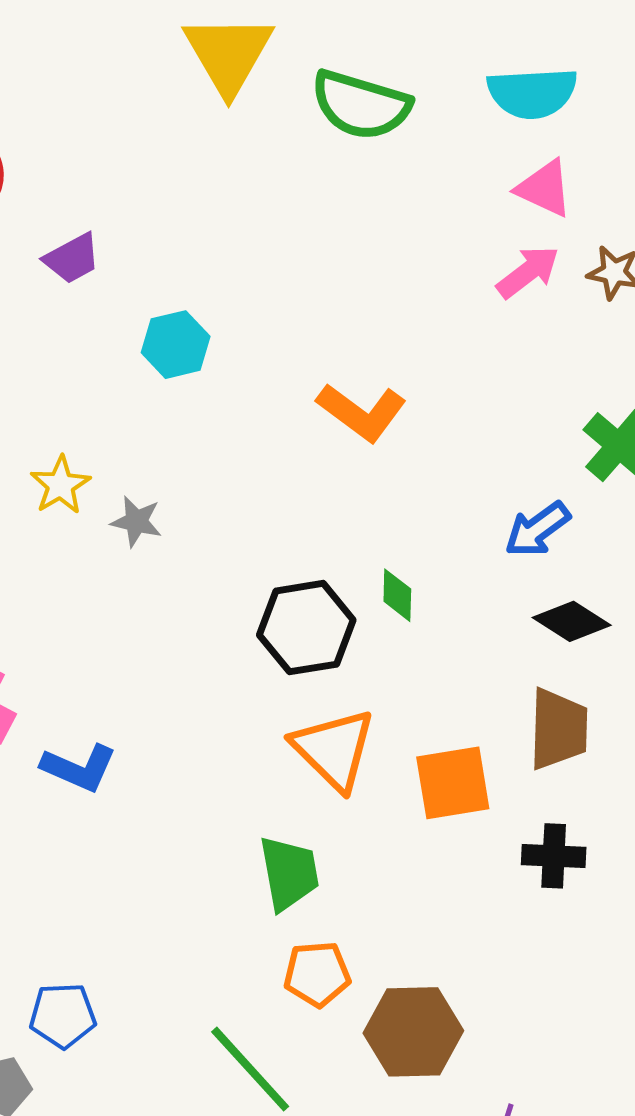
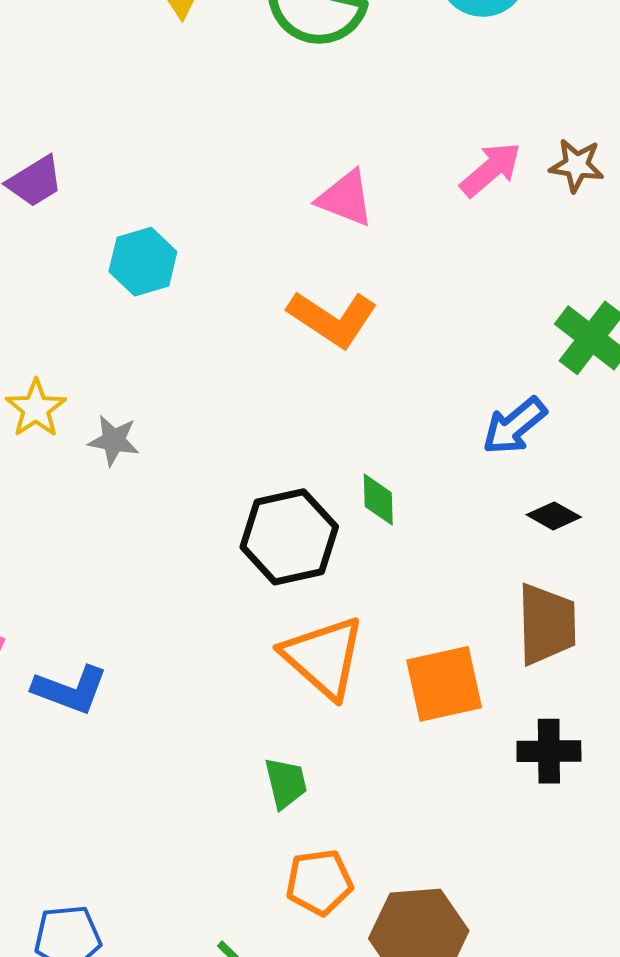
pink triangle: (544, 188) -> (345, 198), moved
black diamond: (572, 621) -> (554, 516), size x0.7
green trapezoid: (289, 873) -> (286, 783), size x0.7

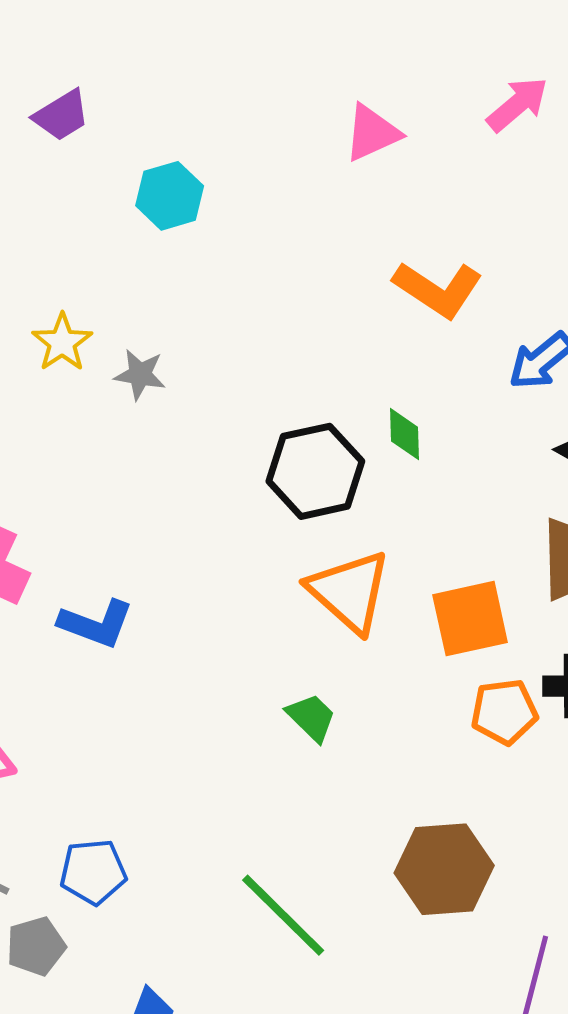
pink triangle: (345, 198) -> (372, 133), turned -46
orange L-shape: (333, 319) -> (438, 289), moved
green trapezoid: (286, 783) -> (311, 717), turned -32
orange pentagon: (319, 882) -> (504, 712), moved

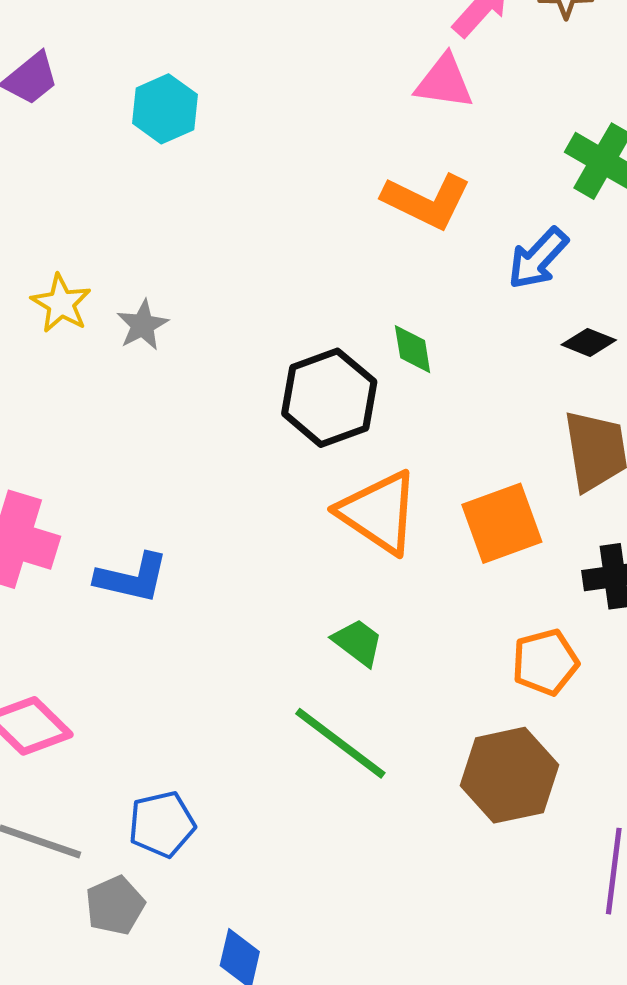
pink triangle: (372, 133) -> (444, 82), moved, turned 40
cyan hexagon: (170, 196) -> (165, 109), moved
gray star: (140, 375) -> (143, 325), turned -30
orange pentagon: (504, 712) -> (545, 662), moved
green line: (283, 915) -> (340, 743), moved

